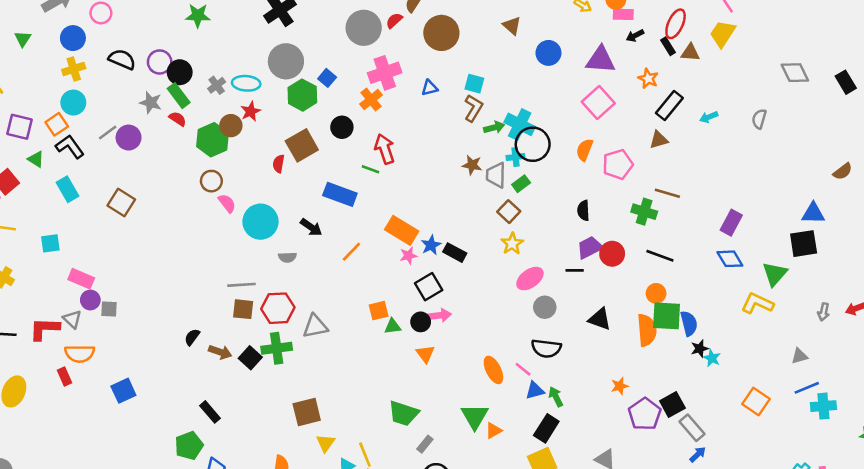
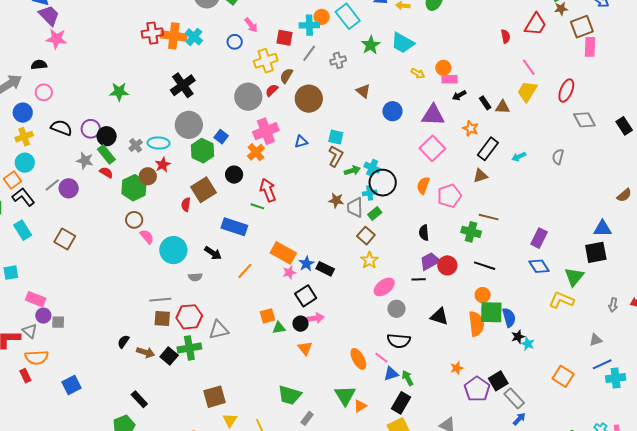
red ellipse: (676, 24) -> (566, 91), moved
cyan cross: (520, 124) -> (372, 168), size x0.7

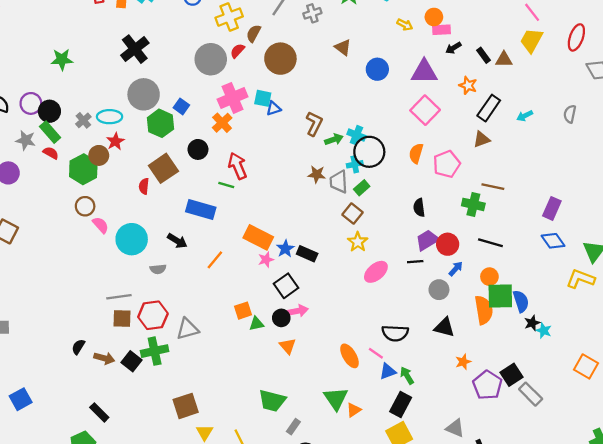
cyan square: (336, 137) -> (263, 98), moved
gray circle: (396, 309) -> (439, 290), moved
black triangle: (439, 317) -> (444, 327), moved
blue arrow: (519, 419) -> (456, 269), moved

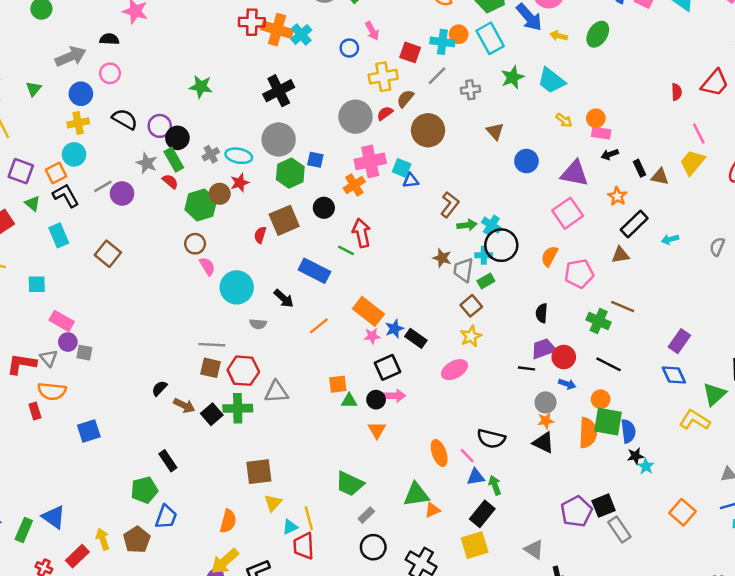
blue square: (181, 106) -> (315, 160), turned -35
blue arrow: (456, 269) -> (567, 384), turned 56
pink ellipse: (376, 272) -> (454, 370), moved
orange star: (463, 362) -> (546, 421), moved
green triangle: (336, 399) -> (416, 495), turned 45

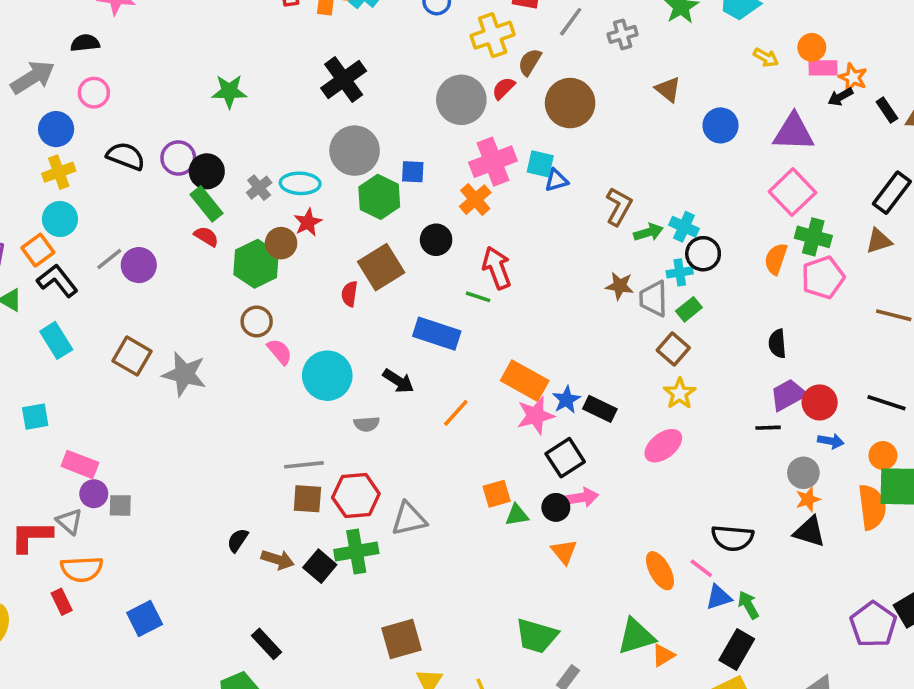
gray star: (147, 163) -> (184, 374), moved, size x1.4
orange star: (617, 196) -> (853, 77), moved
black circle: (501, 245) -> (703, 254), size x0.7
green cross: (599, 321) -> (813, 237), moved
pink star: (372, 336) -> (536, 416), size x1.5

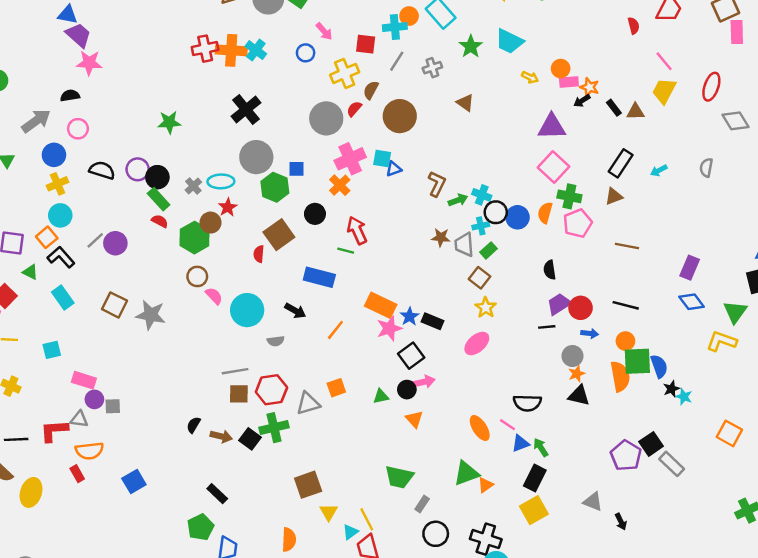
blue circle: (721, 125) -> (517, 217), moved
orange square: (497, 494) -> (336, 388), moved
gray triangle: (70, 522) -> (79, 419), turned -30

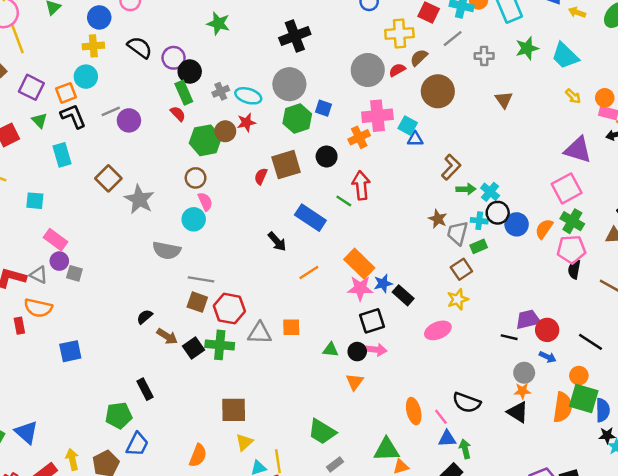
black semicircle: (550, 270) -> (574, 269), moved
cyan circle: (247, 310) -> (194, 219), moved, size x0.7
gray semicircle: (276, 341) -> (167, 250), moved, size x1.6

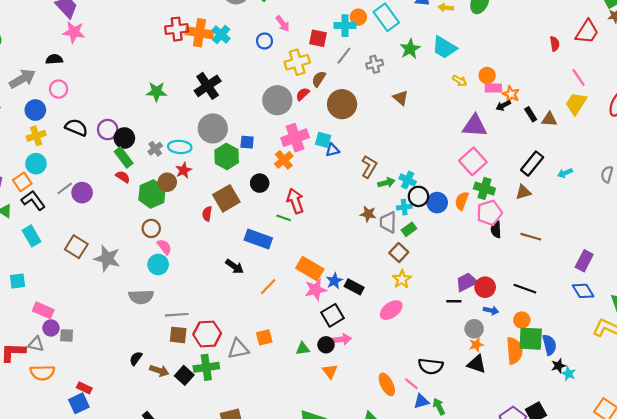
green star: (218, 23) -> (156, 92), moved
red rectangle: (19, 326) -> (84, 388), moved, turned -40

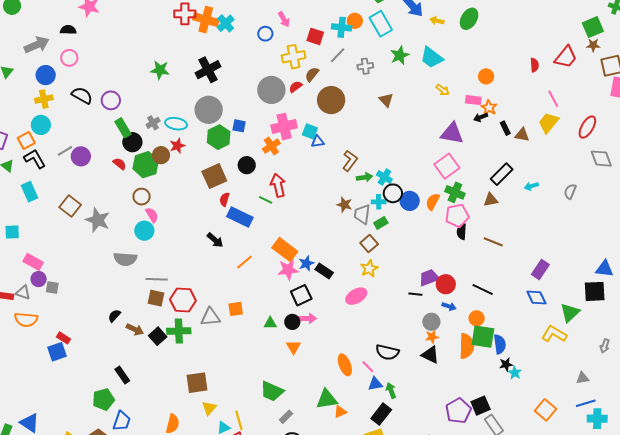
orange circle: (487, 76) -> (486, 76), moved
black circle: (124, 138) -> (132, 142), moved
red semicircle: (123, 177) -> (120, 164), moved
red semicircle: (207, 214) -> (224, 199), moved

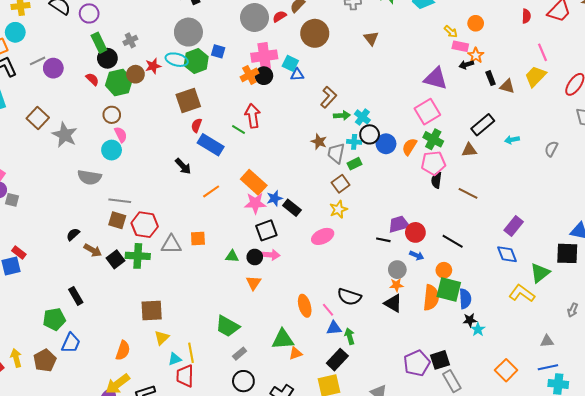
yellow arrow: (443, 90) -> (451, 32), moved
cyan ellipse: (176, 124) -> (177, 60), moved
black circle: (247, 165) -> (264, 76), moved

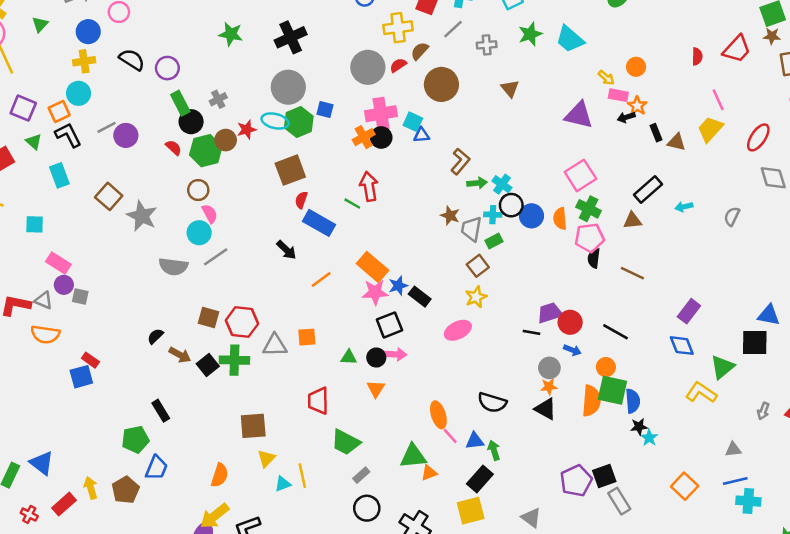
purple triangle: (436, 78) -> (579, 115), moved
orange semicircle: (409, 147) -> (560, 219), turned -36
gray line: (120, 201) -> (216, 257), moved, turned -40
pink line: (328, 310) -> (450, 436), moved
red trapezoid: (185, 376) -> (318, 401), moved

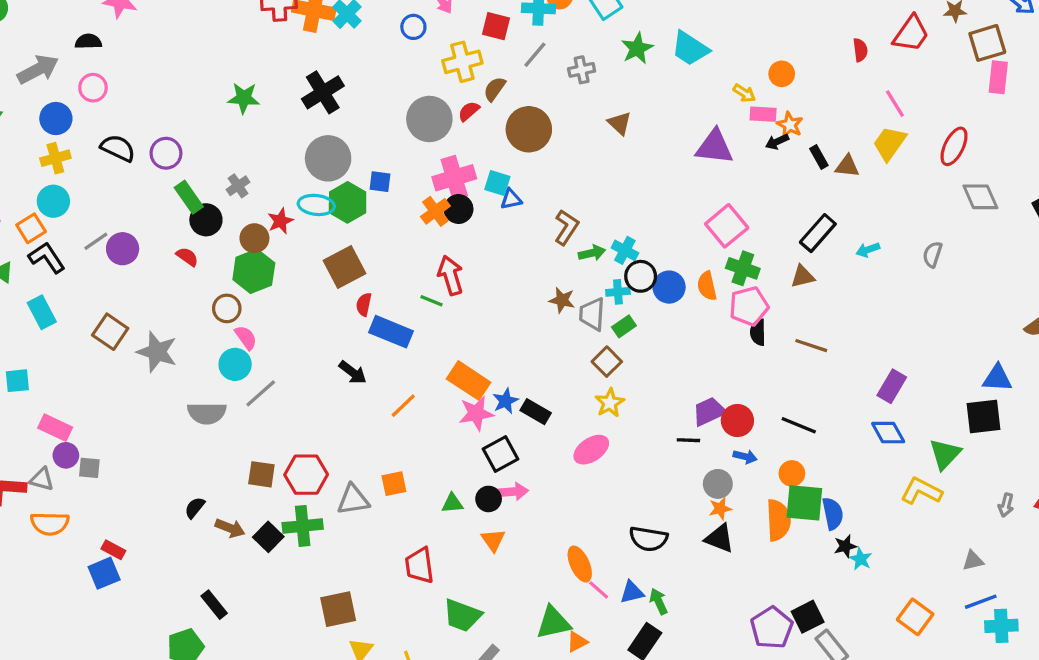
green hexagon: (206, 151) -> (254, 271), moved

